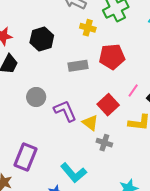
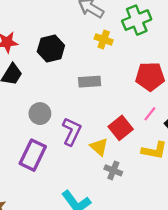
red pentagon: (112, 57) -> (150, 76), moved
purple L-shape: (65, 111) -> (72, 131), turned 45
purple rectangle: (25, 157) -> (33, 155), moved

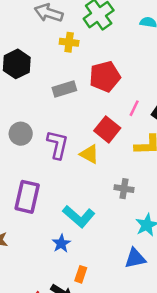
red pentagon: (150, 76) -> (105, 77), moved
purple rectangle: (33, 155) -> (27, 197), moved
gray cross: (113, 170) -> (124, 189), moved

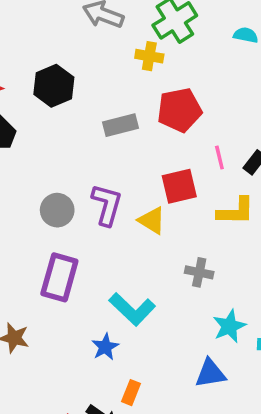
yellow cross: (69, 42) -> (149, 56), moved
pink line: (134, 108) -> (219, 158), turned -42
red square: (107, 129) -> (179, 186), turned 35
gray circle: (21, 134) -> (57, 210), moved

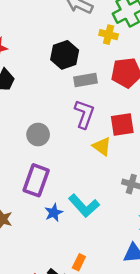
black hexagon: (54, 86) -> (65, 55), moved
purple L-shape: (107, 205) -> (84, 114), moved
blue star: (105, 347) -> (54, 213), moved

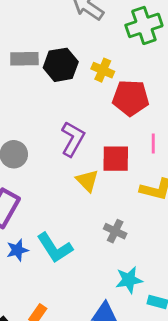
yellow cross: (109, 35) -> (103, 70), moved
gray rectangle: (85, 80) -> (24, 59), moved

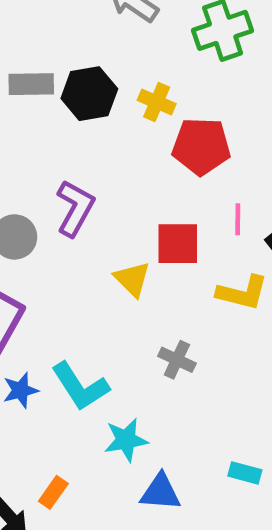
purple L-shape: (73, 139) -> (75, 208), moved
cyan star: (129, 280) -> (126, 440), moved

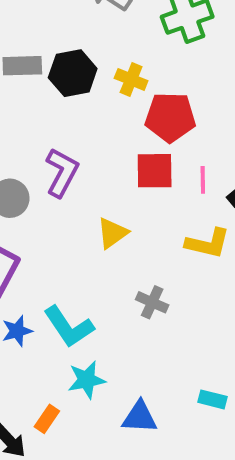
red square: (178, 244) -> (155, 171), moved
yellow triangle: (132, 279) -> (112, 233), turned 40
cyan star: (126, 440) -> (87, 380), moved

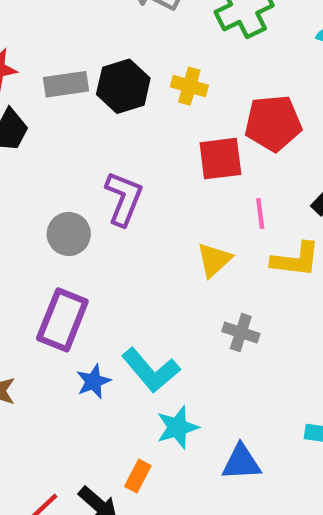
red pentagon: (170, 117) -> (273, 123), moved
red square: (155, 171) -> (220, 159), moved
pink line: (203, 180) -> (260, 213), moved
yellow triangle: (112, 233) -> (214, 260), moved

